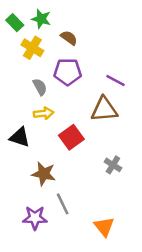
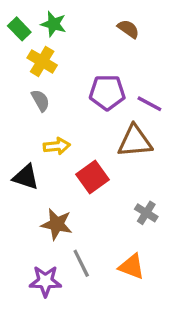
brown semicircle: (69, 38) -> (128, 29), moved
purple pentagon: (68, 72) -> (107, 92), moved
gray semicircle: (40, 87) -> (40, 101), moved
orange triangle: (104, 227) -> (132, 266), moved, turned -30

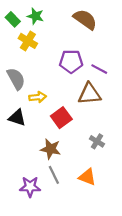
brown semicircle: (128, 29) -> (85, 19), size x1.6
gray semicircle: (40, 101) -> (16, 79), moved, size x1.5
brown star: (57, 224) -> (51, 149), moved

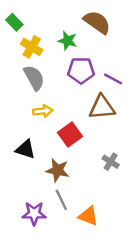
green star: (35, 16) -> (67, 41), moved
gray semicircle: (16, 79) -> (34, 78), moved
black triangle: (17, 118) -> (25, 149), moved
orange triangle: (87, 177) -> (88, 216), moved

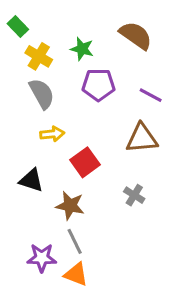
brown semicircle: (97, 22) -> (136, 35), moved
purple line: (113, 79) -> (151, 95), moved
brown triangle: (102, 107) -> (142, 138), moved
orange triangle: (88, 216) -> (76, 274), moved

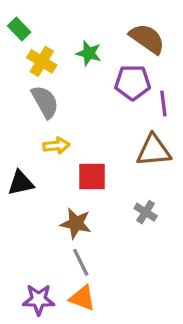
purple pentagon: (98, 85) -> (133, 82), moved
purple line: (151, 95) -> (163, 104), turned 55
red square: (85, 162) -> (92, 176), turned 36
black triangle: (31, 180) -> (21, 183), moved, turned -30
purple star: (42, 258) -> (39, 300), moved

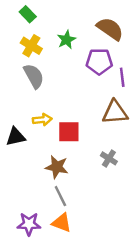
green rectangle: (19, 29) -> (28, 14), moved
green star: (89, 53) -> (66, 40), turned 30
yellow arrow: (56, 146) -> (42, 120), moved

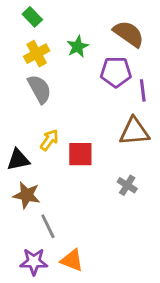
yellow cross: (31, 46) -> (37, 54), turned 30
yellow arrow: (42, 120) -> (49, 140), turned -48
brown star: (57, 167) -> (27, 195), moved
gray line: (60, 196) -> (48, 226), moved

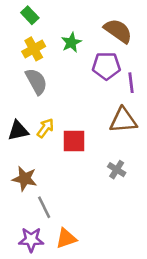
black triangle: (18, 160) -> (18, 131), moved
orange triangle: (72, 260) -> (66, 238), turned -40

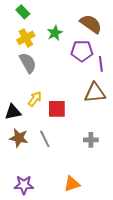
black triangle: (18, 131) -> (13, 112), moved
gray cross: (117, 170) -> (91, 140), moved, turned -32
gray line: (44, 207) -> (45, 139), moved
orange triangle: (66, 238) -> (72, 184), moved

